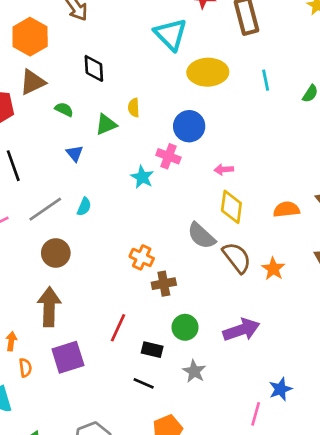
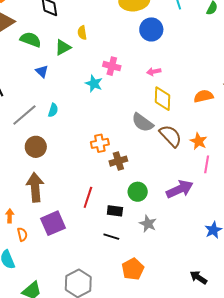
green semicircle: (64, 109) -> (31, 40), size x1.5
blue circle: (189, 126) -> (151, 29), moved
orange cross: (142, 257) -> (100, 143), turned -30
pink line: (256, 414) -> (207, 164), moved

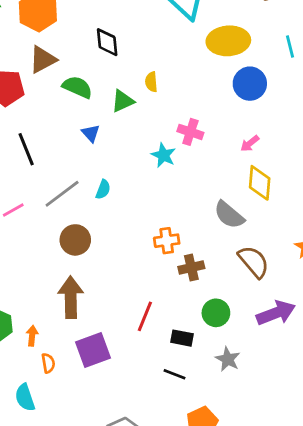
pink arrow: (154, 72) -> (250, 144), turned -32
brown semicircle: (171, 136) -> (254, 262), moved

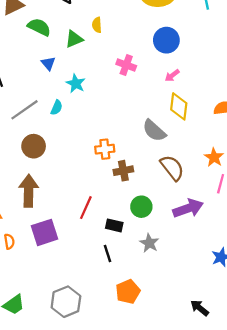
blue circle: (250, 84) -> (166, 40), moved
cyan star: (164, 155) -> (76, 83), moved
black line: (175, 374) -> (108, 253), turned 49

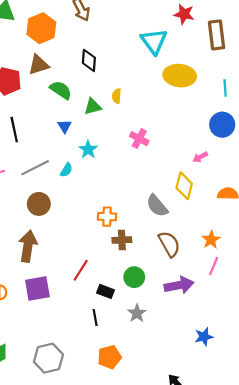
blue circle: (166, 40) -> (222, 125), moved
pink arrow: (172, 76) -> (200, 157), moved

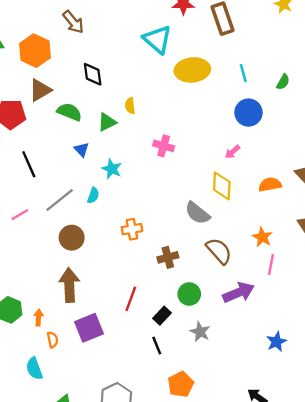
orange cross: (107, 217) -> (132, 229), moved
black rectangle: (106, 291) -> (162, 316), turned -56

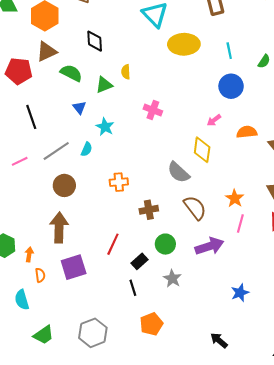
orange semicircle: (270, 185) -> (247, 132), moved

